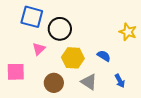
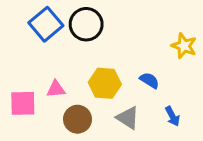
blue square: (32, 17) -> (46, 24), turned 35
black circle: (60, 29) -> (86, 24), moved
pink triangle: (39, 49) -> (56, 89), moved, turned 40

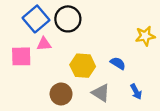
yellow star: (184, 46) -> (145, 36), turned -30
pink triangle: (56, 89) -> (44, 44), moved
pink square: (23, 103) -> (21, 56), moved

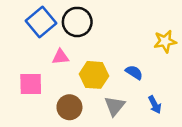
pink triangle: (44, 44) -> (60, 57), moved
pink square: (21, 56) -> (31, 84), moved
gray triangle: (101, 93) -> (115, 106), turned 36

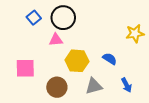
blue square: (41, 22) -> (34, 18), size x0.6
pink triangle: (60, 57) -> (56, 40), moved
gray triangle: (115, 106) -> (94, 86), turned 36

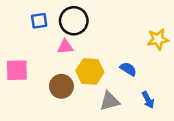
blue square: (34, 18) -> (39, 21), turned 32
pink square: (25, 68) -> (17, 70), moved
brown circle: (57, 87) -> (61, 86), moved

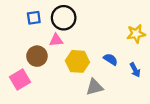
pink square: (17, 70) -> (20, 80), moved, turned -30
brown circle: (61, 86) -> (37, 56), moved
blue arrow: (148, 100) -> (135, 70), moved

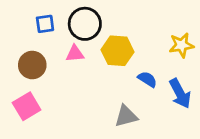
brown circle: (37, 56) -> (32, 65), moved
yellow hexagon: (77, 61) -> (118, 51), moved
blue arrow: (135, 70) -> (180, 93), size x1.5

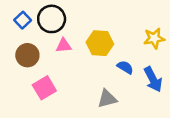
blue square: (45, 24) -> (23, 20), moved, turned -35
black circle: (85, 24) -> (52, 19), moved
pink square: (27, 106) -> (44, 88), moved

